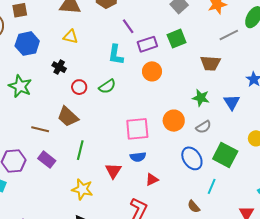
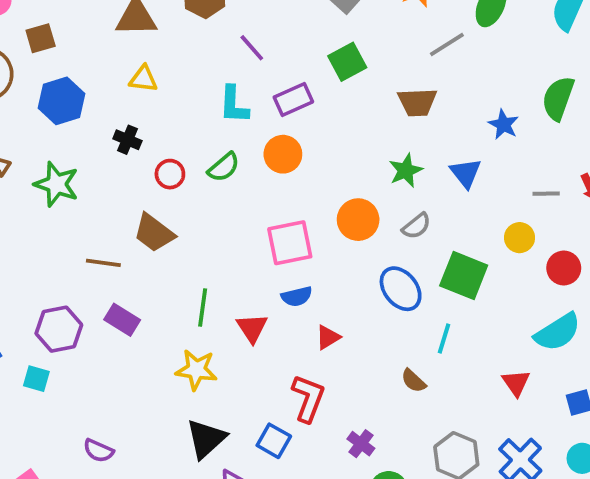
purple rectangle: (147, 44) -> (293, 99), moved
orange circle: (152, 71) -> (283, 154), moved
green star: (201, 98) -> (406, 171), turned -30
green line: (80, 150) -> (203, 308), moved

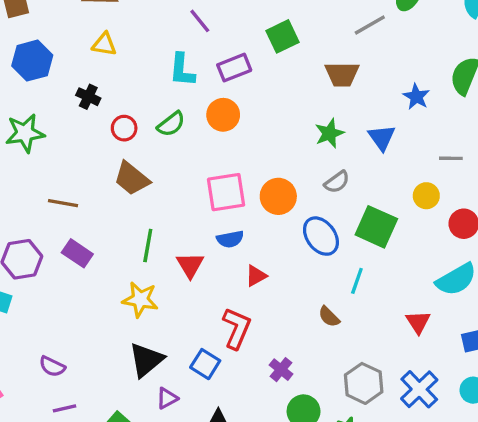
green star: (57, 184) -> (25, 133), turned -30
orange circle: (358, 220) -> (278, 196), moved
brown trapezoid: (154, 233) -> (132, 178), moved

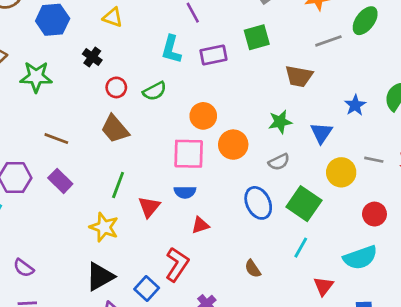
orange circle: (223, 115) -> (203, 116), moved
orange circle: (278, 196) -> (233, 145), moved
yellow circle: (426, 196) -> (341, 172), moved, size x1.4
cyan line: (357, 281) -> (301, 248), moved

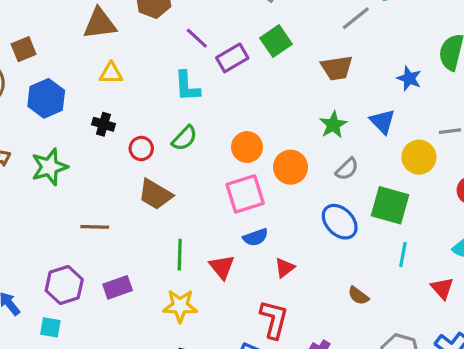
purple rectangle: (213, 55) -> (232, 58), moved
purple rectangle: (60, 181) -> (118, 287), moved, turned -45

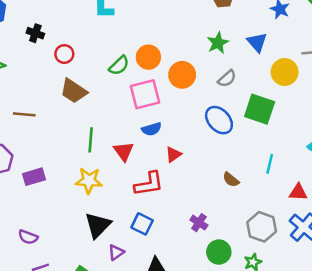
green semicircle: (184, 138) -> (119, 66), moved
cyan line: (403, 255) -> (270, 164), moved
purple rectangle: (118, 287) -> (34, 177), moved
red triangle: (442, 288) -> (298, 192), moved, turned -48
red L-shape: (274, 319) -> (149, 184), moved, turned 64

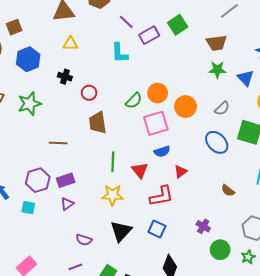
green star: (218, 43) -> (217, 70), moved, turned 30
brown trapezoid: (74, 91) -> (98, 123), turned 50
purple rectangle: (34, 177) -> (66, 180), moved
purple semicircle: (28, 237) -> (84, 240), moved
purple triangle: (116, 252) -> (67, 204), moved

